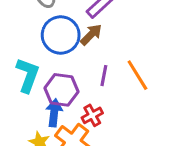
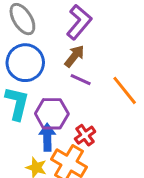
blue circle: (61, 35) -> (25, 63), moved
purple line: (104, 76) -> (81, 80), moved, turned -70

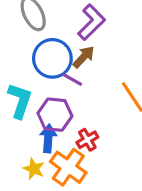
blue circle: (25, 63) -> (52, 58), moved
purple line: (81, 80) -> (72, 79), moved

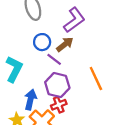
blue circle: (52, 58) -> (42, 42), size x0.6
purple hexagon: (55, 115) -> (57, 85), moved

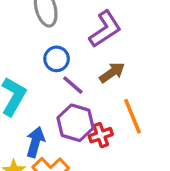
brown arrow: (65, 44) -> (112, 72), moved
red cross: (59, 105) -> (101, 135), moved

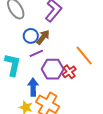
brown arrow: (112, 72) -> (43, 37), moved
purple line: (73, 85) -> (36, 53), moved, turned -48

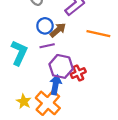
orange line: (84, 56) -> (98, 34), moved, turned -50
blue arrow: (33, 87) -> (56, 85), moved

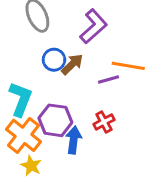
purple line: (47, 46) -> (109, 79), moved
purple hexagon: (61, 66) -> (55, 120), moved
orange cross: (48, 103) -> (24, 135), moved

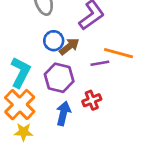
purple hexagon: (55, 120) -> (59, 78), moved
yellow star: (31, 166) -> (23, 132), turned -30

